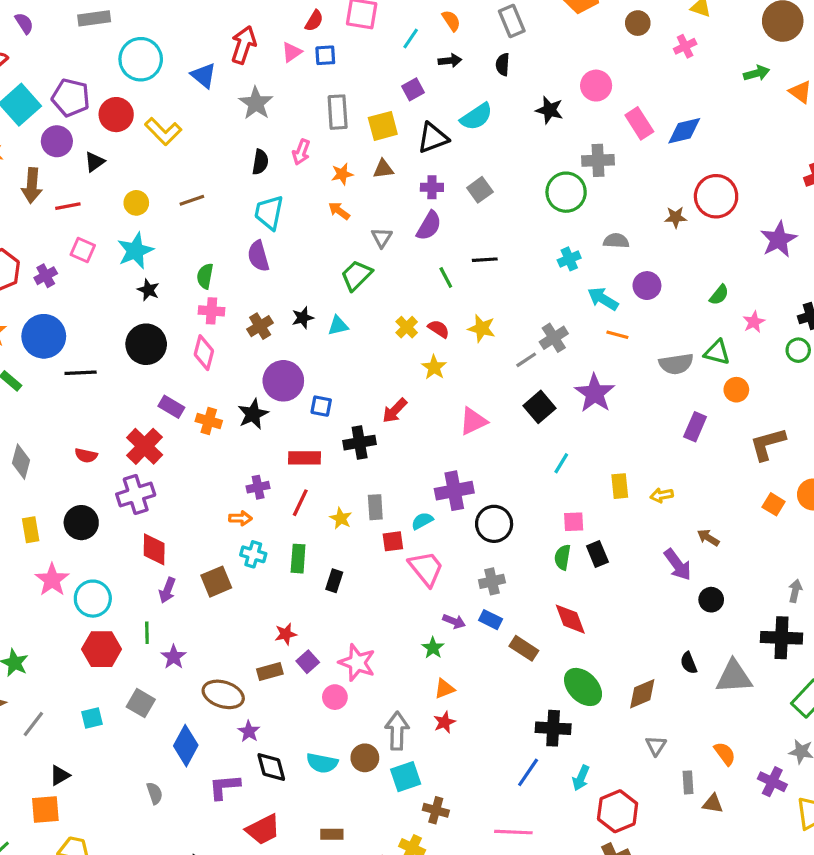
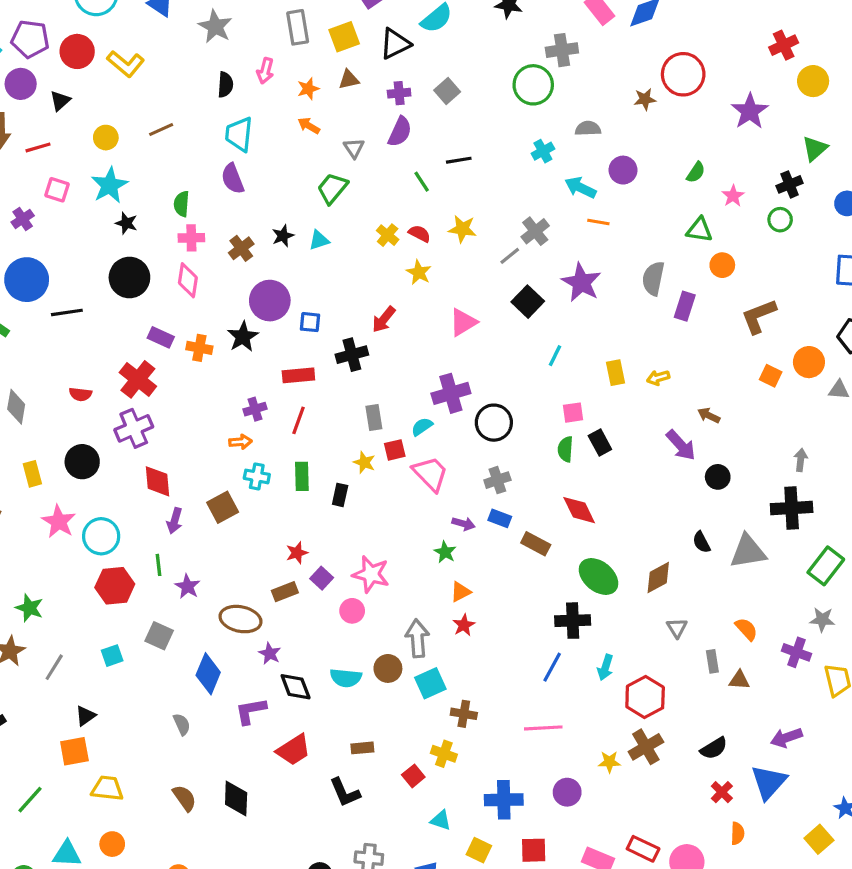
gray semicircle: (676, 364) -> (653, 278), moved, turned 116
yellow star: (341, 518) -> (364, 462), moved

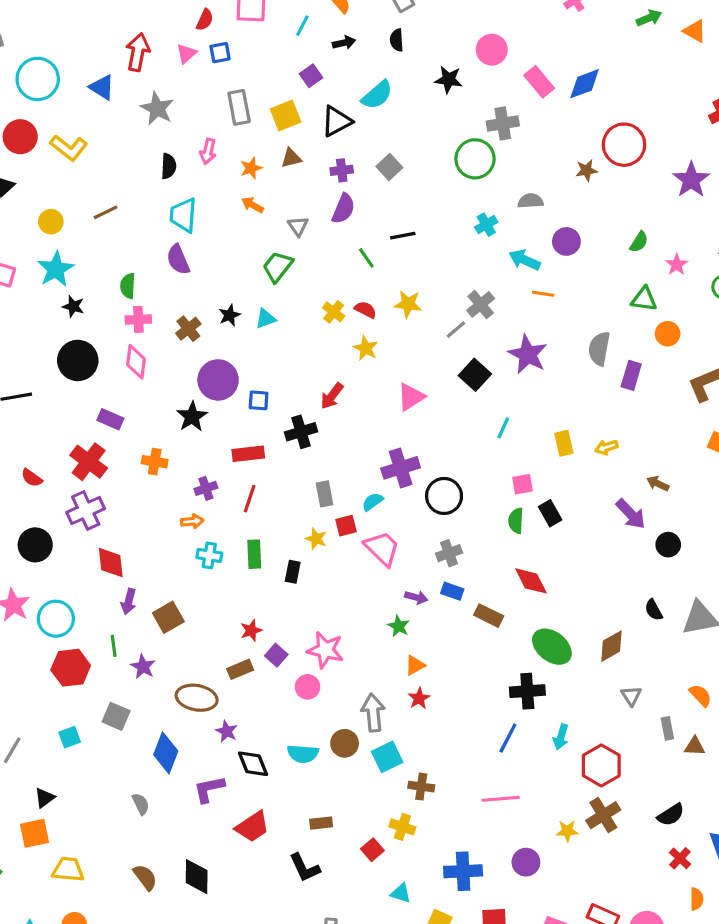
orange cross: (199, 348) -> (155, 462), moved
red semicircle: (80, 394) -> (32, 478), turned 30
brown square: (223, 507) -> (168, 617), moved

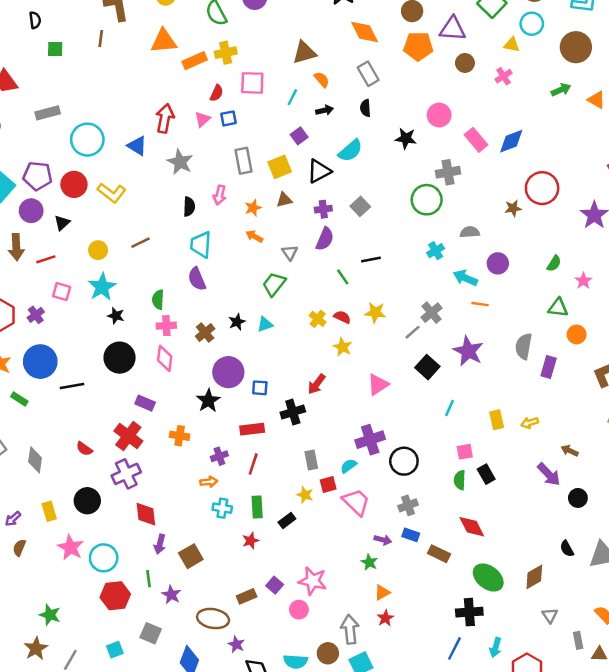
black rectangle: (293, 572) -> (287, 521), turned 42
red star: (251, 630) -> (251, 541), moved

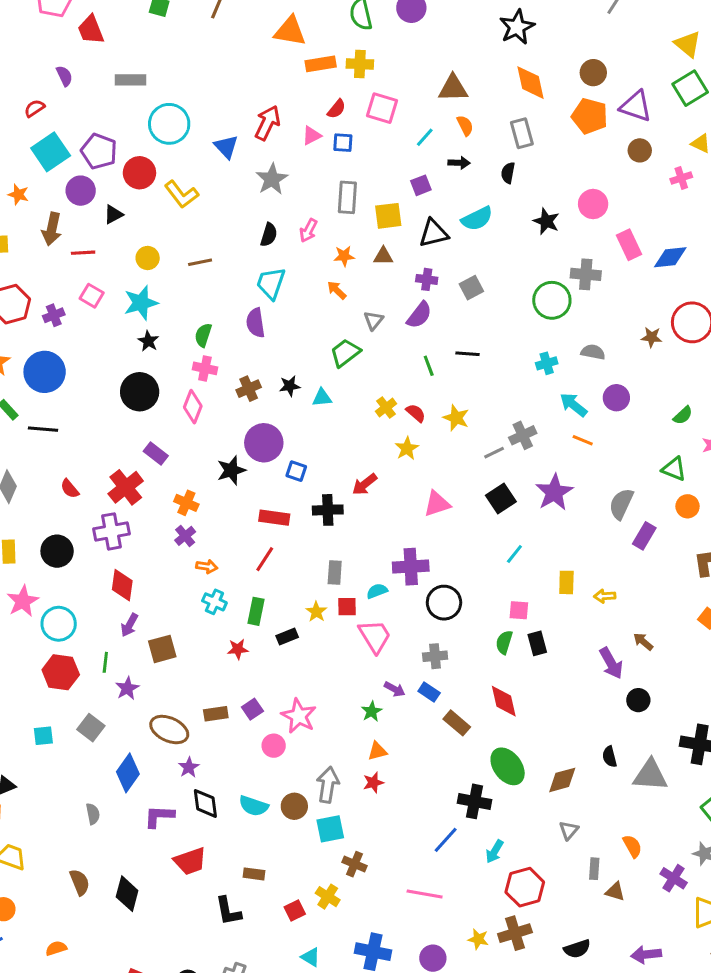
black line: (72, 386) -> (43, 429), moved
purple cross: (219, 456) -> (185, 536), moved, turned -35

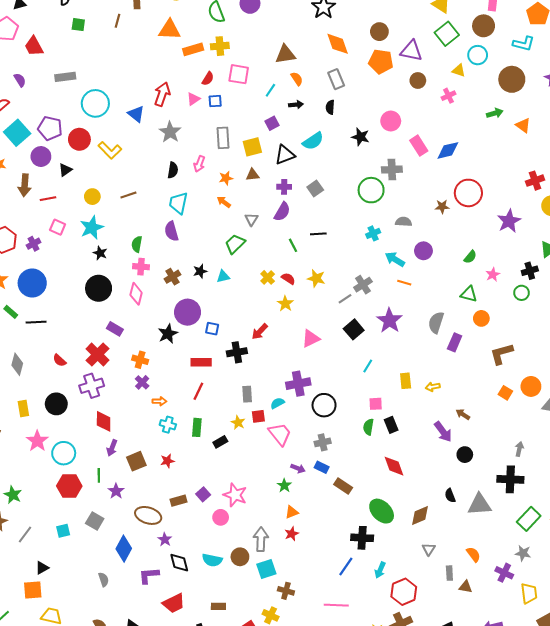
red star: (238, 649) -> (167, 461), moved
red diamond: (504, 701) -> (394, 466), moved

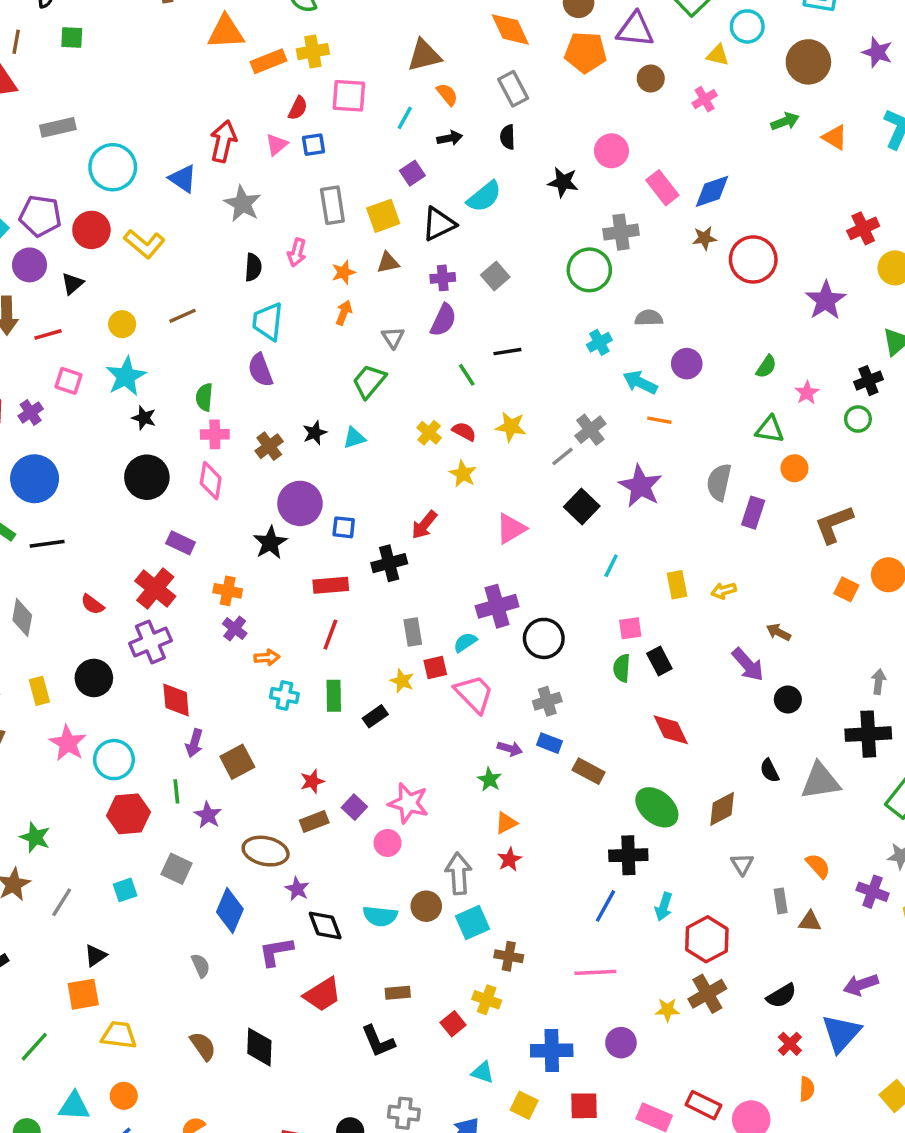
brown line: (117, 21) -> (16, 42), moved
orange arrow: (224, 202) -> (344, 313), turned 80
brown star: (442, 207) -> (704, 238), moved
red star: (167, 461) -> (312, 781), moved

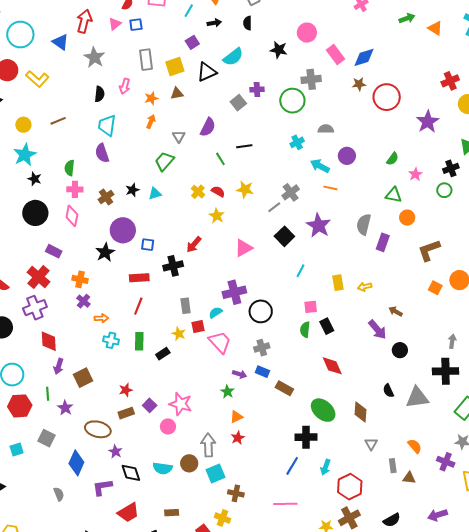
purple cross: (443, 278) -> (257, 89), moved
brown diamond: (722, 809) -> (361, 412), turned -60

